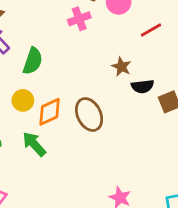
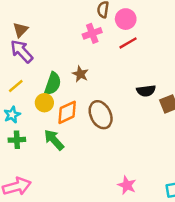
red line: (151, 30) -> (128, 43), moved
green semicircle: (33, 61) -> (53, 84), moved
brown star: (121, 67) -> (80, 74), moved

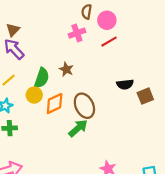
green arrow: (54, 140) -> (78, 128), moved, turned 90

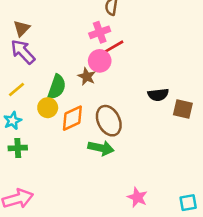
pink circle: (107, 20) -> (100, 61), moved
red line: (109, 42) -> (114, 47), moved
brown square: (145, 96) -> (183, 109), turned 35
green arrow: (78, 128) -> (101, 148), turned 54

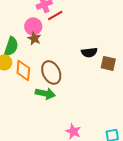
pink circle: (100, 61) -> (33, 26), moved
orange diamond: (72, 118) -> (23, 70), turned -60

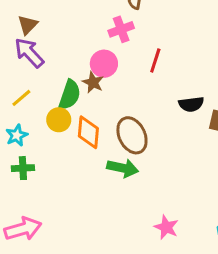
red line: (55, 15) -> (155, 61), moved, turned -42
brown star: (34, 38) -> (93, 82), moved

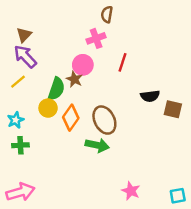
yellow line: (21, 98) -> (18, 82), moved
orange diamond: (88, 132) -> (71, 118), turned 30

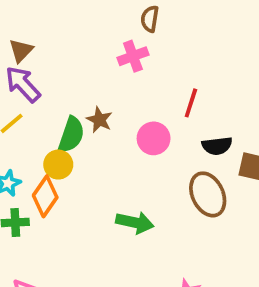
red line: (122, 62) -> (191, 103), moved
pink circle: (83, 65) -> (154, 138), moved
orange diamond: (71, 118) -> (45, 196), moved
brown ellipse: (104, 120) -> (208, 194), moved

